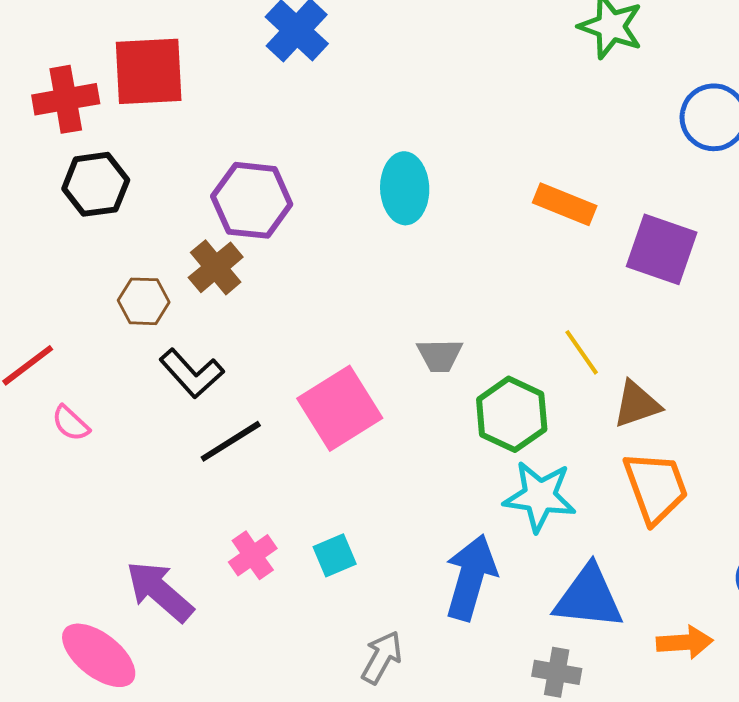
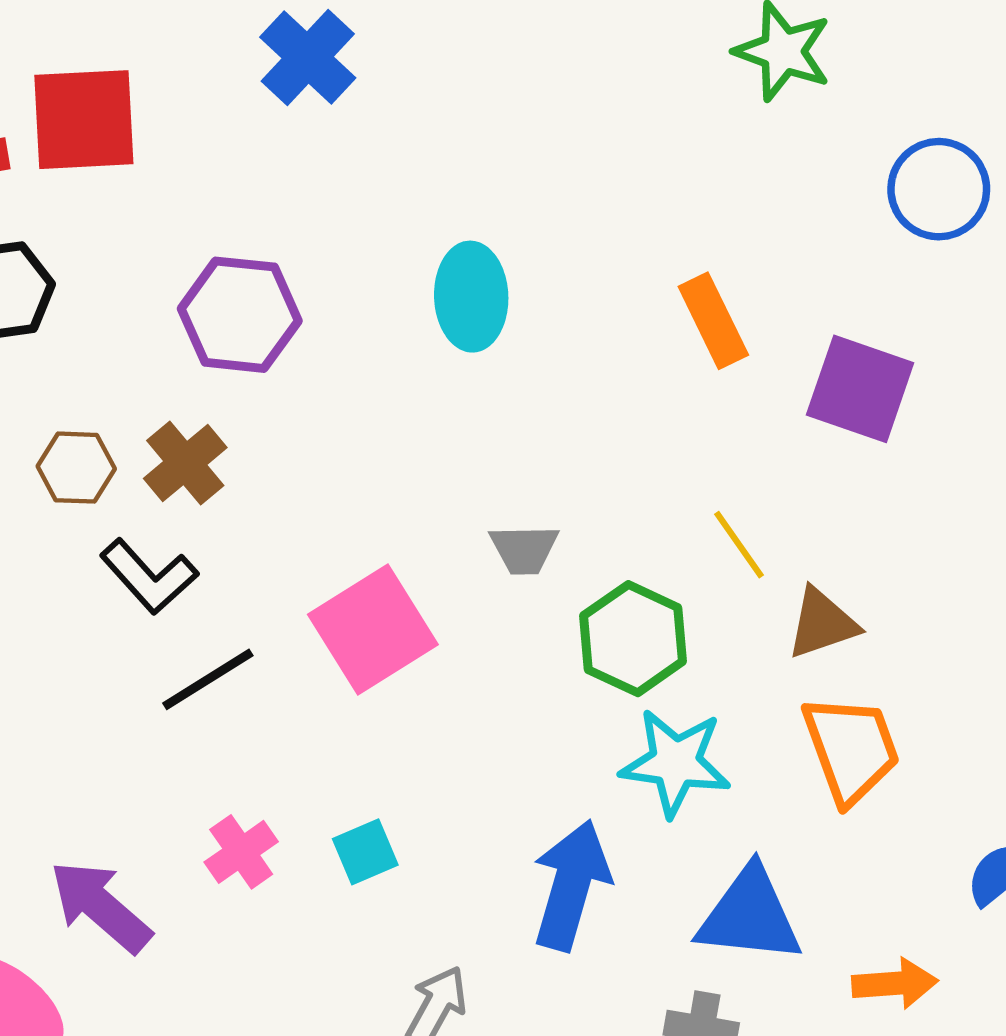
orange rectangle: (565, 204) -> (713, 321), turned 42
brown cross: (216, 267) -> (185, 463), moved

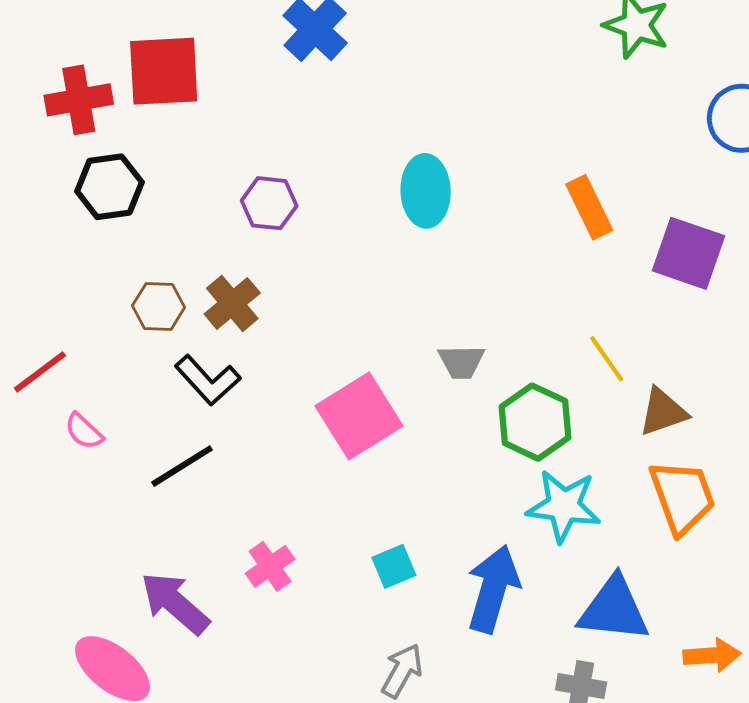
purple hexagon: (240, 315) -> (269, 203), size x0.7
black line: (208, 679) -> (182, 466), moved
cyan square: (365, 852) -> (394, 566), moved

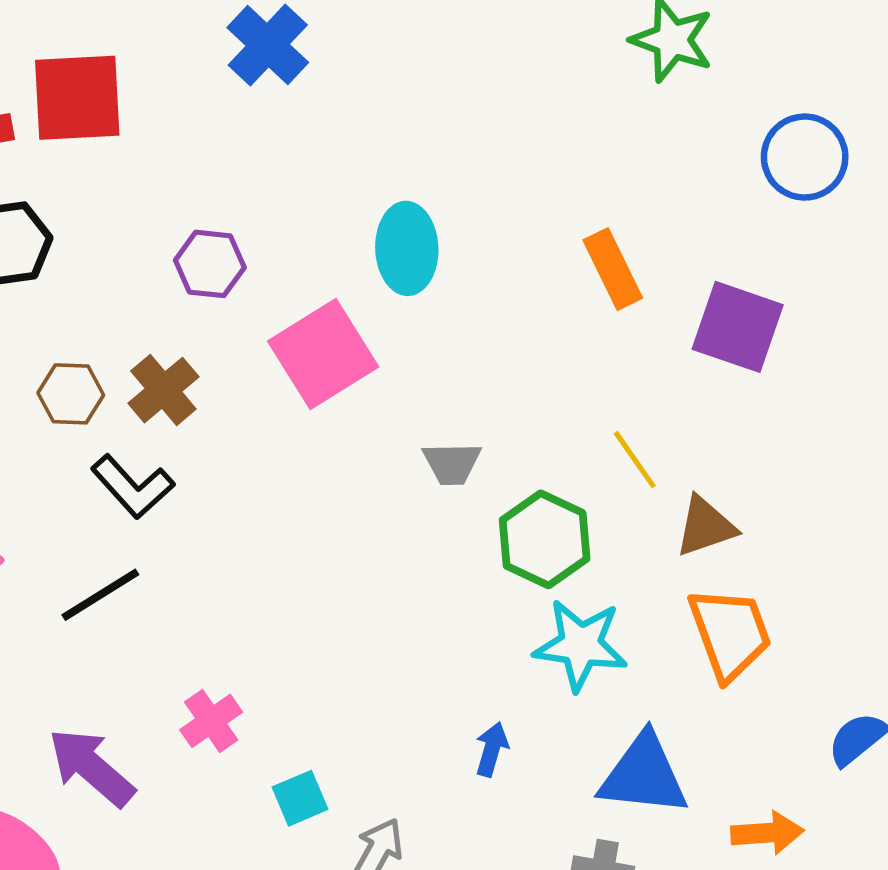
pink square: (359, 416) -> (323, 354), moved
cyan square: (394, 566) -> (300, 798), moved
blue arrow: (493, 589) -> (492, 749), size x0.5

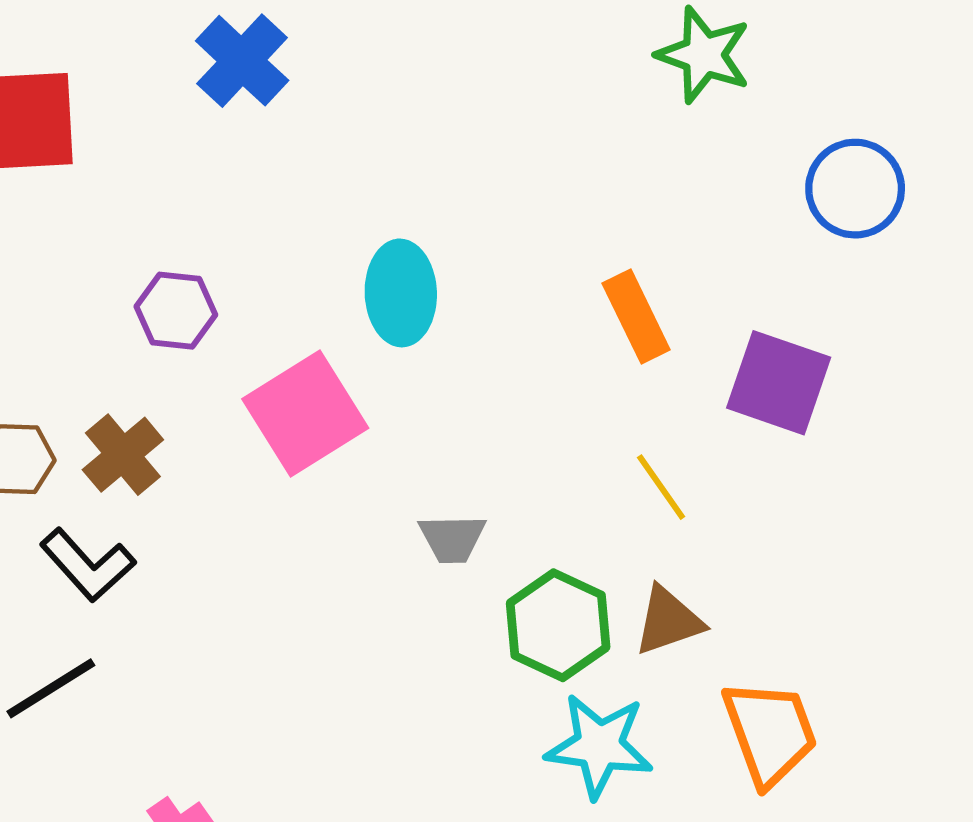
yellow line: (635, 460) -> (661, 487), moved
brown triangle: (705, 527) -> (668, 621), moved

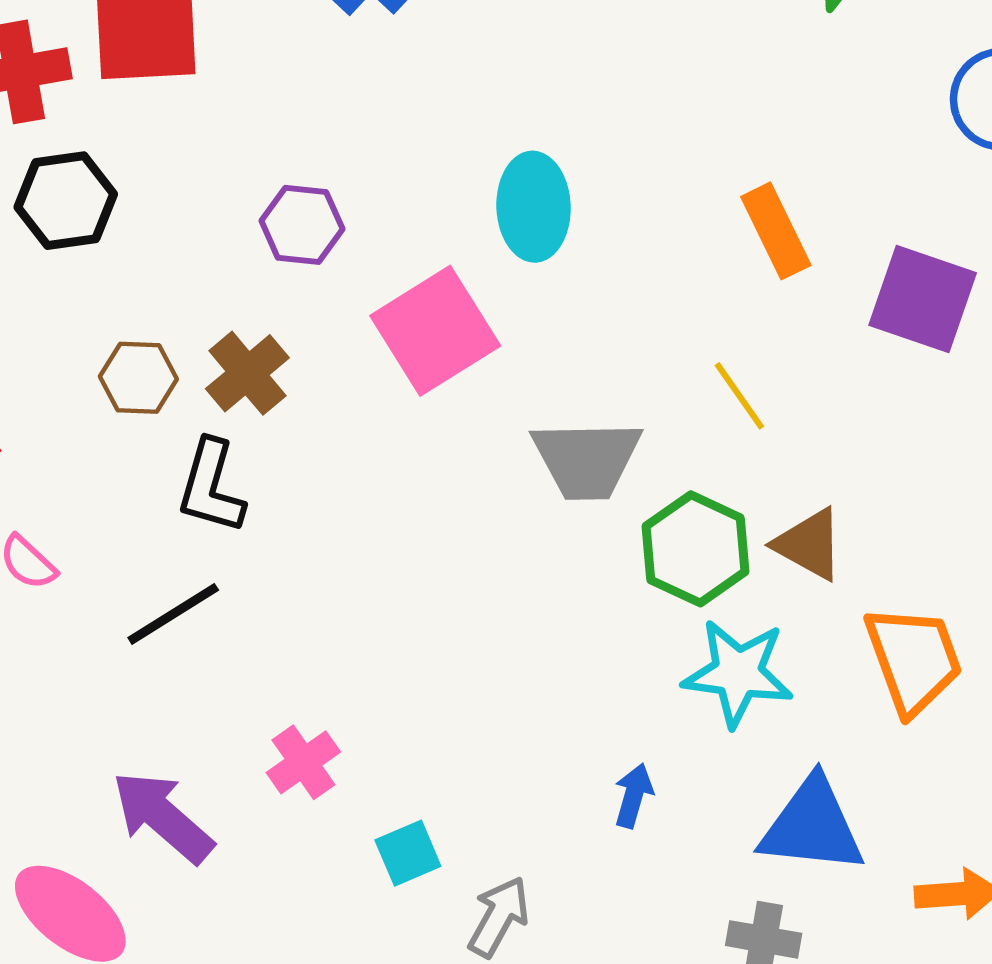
yellow line: (661, 487) -> (739, 396), moved
gray trapezoid: (452, 538) -> (587, 460), size x1.6
black L-shape: (88, 565) -> (211, 487), turned 58
brown triangle: (668, 621) -> (809, 544), turned 48

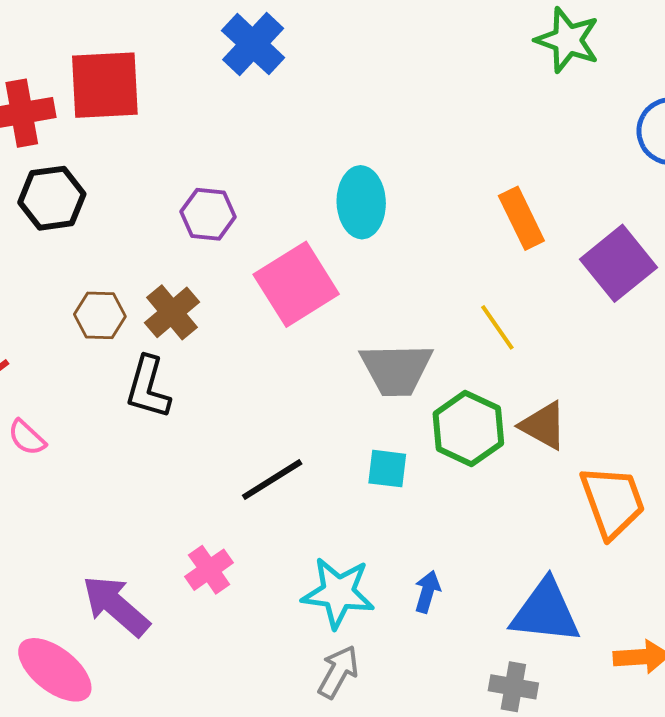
purple square: (923, 299) -> (619, 263), turned 32
black line: (173, 614) -> (272, 480), moved
cyan star: (738, 673) -> (338, 593), moved
cyan square: (408, 853) -> (387, 469), moved, turned 30

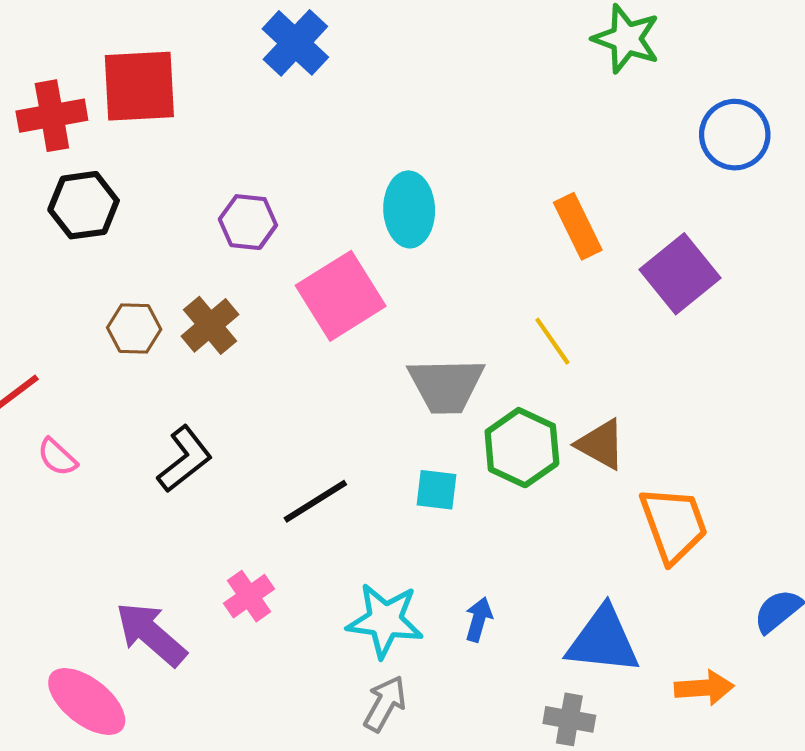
black L-shape: (148, 387) -> (185, 459), moved, turned -144

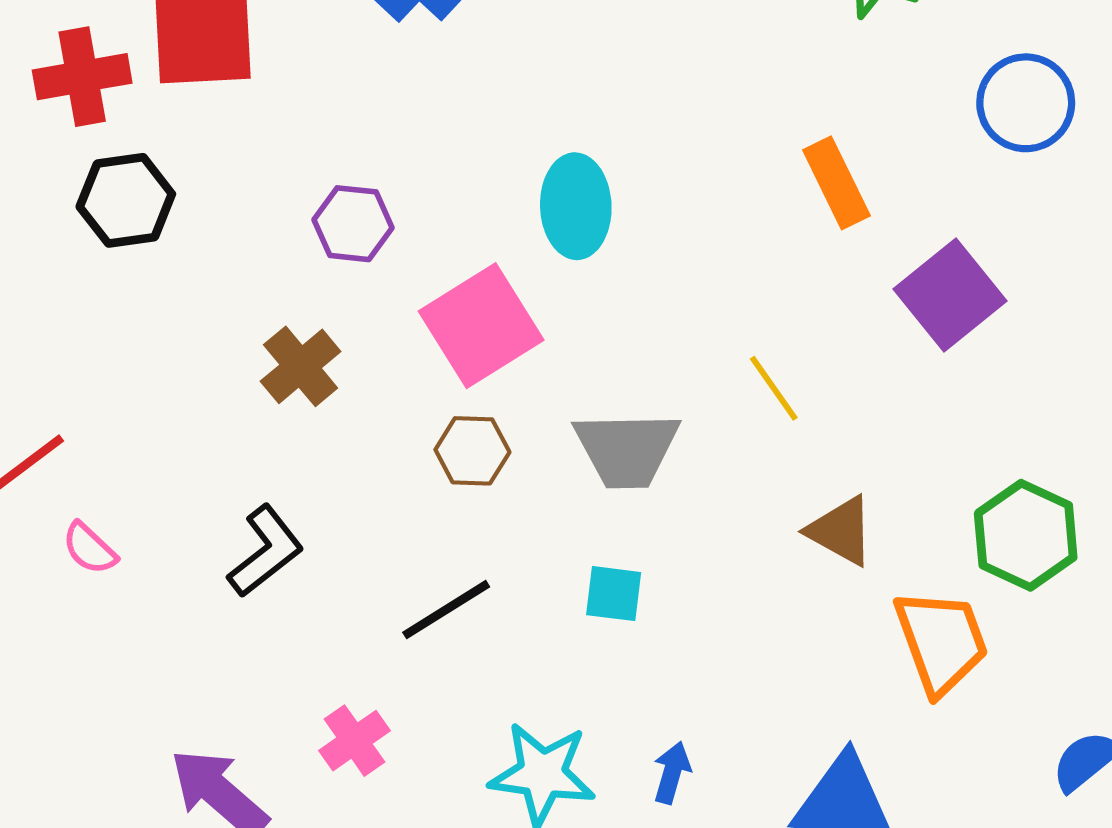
orange rectangle: (578, 226) -> (836, 183), moved
brown hexagon: (134, 328) -> (472, 451), moved
green hexagon: (522, 448) -> (1026, 535), moved

